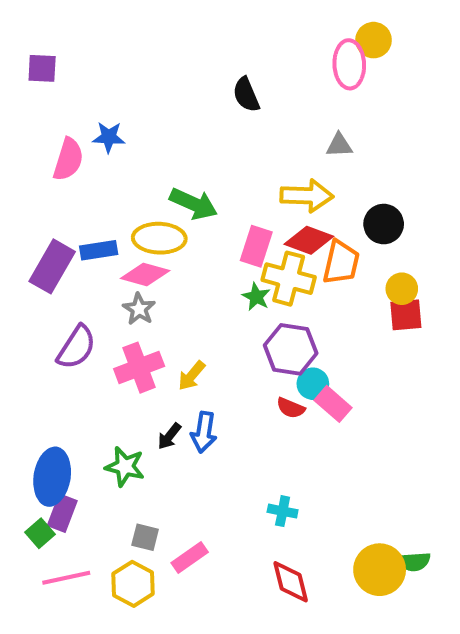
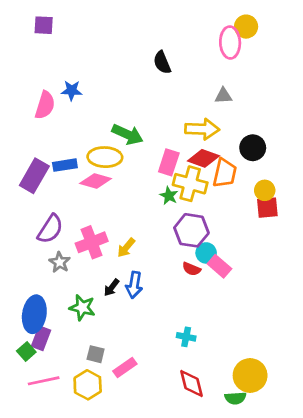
purple square: (42, 68) -> (44, 25), moved
gray star: (139, 309) -> (60, 262), moved
green semicircle: (414, 562) -> (235, 398), moved

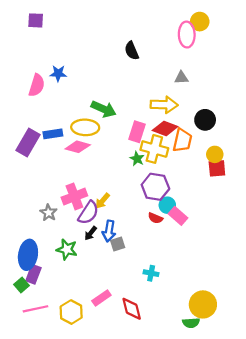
purple semicircle: (50, 229) -> (88, 213), moved
gray square: (96, 354) -> (118, 244), moved, turned -32
red diamond: (191, 383) -> (132, 309), moved

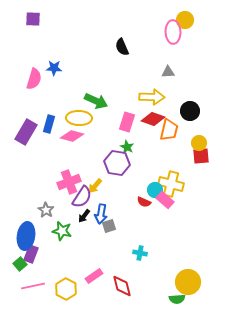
blue rectangle: (53, 134) -> (49, 124), turned -66
yellow cross: (154, 149) -> (171, 184), moved
purple hexagon: (155, 187) -> (117, 163), moved
gray star: (48, 213) -> (46, 210), moved

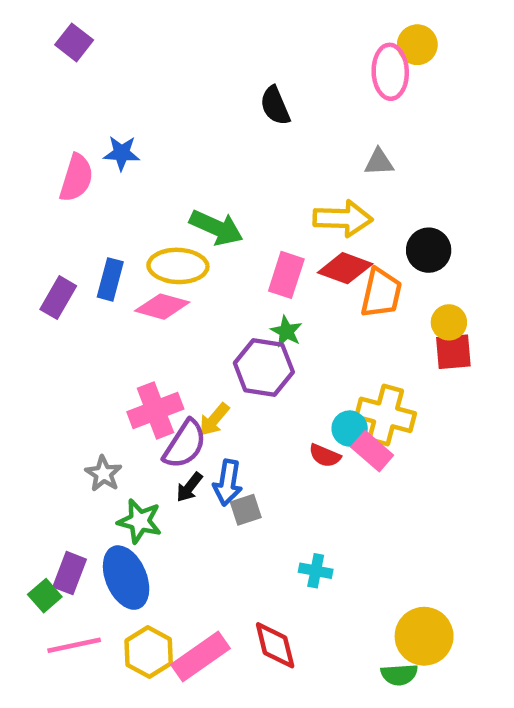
purple square: (33, 19) -> (74, 42), turned 35
purple rectangle: (26, 132) -> (58, 298), size x0.7
blue ellipse: (26, 236) -> (126, 578), moved, turned -32
pink rectangle: (94, 276) -> (201, 657), moved, size x1.4

